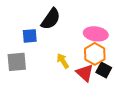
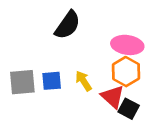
blue square: (30, 36) -> (52, 81), moved
black square: (104, 70) -> (129, 109), moved

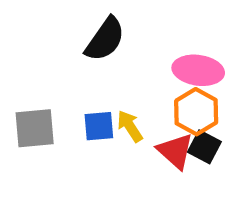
blue square: (52, 81) -> (99, 126), moved
black square: (129, 109) -> (204, 147), moved

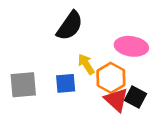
orange hexagon: (196, 112) -> (111, 78), moved
yellow arrow: (130, 126) -> (86, 64), moved

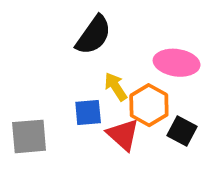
gray square: (23, 85) -> (29, 136), moved
red triangle: (116, 100) -> (123, 135), moved

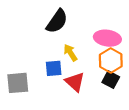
orange hexagon: (149, 105) -> (111, 61), moved

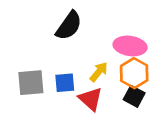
yellow arrow: (70, 53) -> (99, 72), moved, turned 72
gray square: (18, 83) -> (31, 83), moved

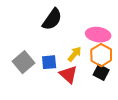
gray square: (31, 83) -> (24, 62), turned -35

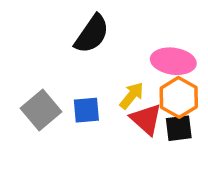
black square: (101, 72) -> (179, 128), turned -35
red triangle: (68, 74) -> (146, 119), moved

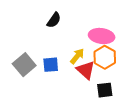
black semicircle: (92, 34) -> (54, 20), size x0.7
black square: (179, 128) -> (105, 90), moved

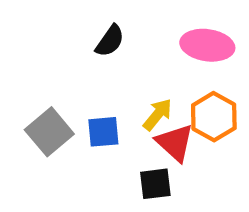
pink ellipse: (102, 36) -> (207, 45), moved
black square: (105, 90) -> (155, 184), moved

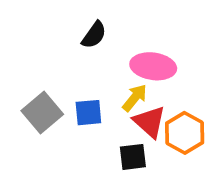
pink ellipse: (207, 45) -> (153, 66), moved
orange hexagon: (214, 117) -> (185, 133), moved

